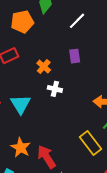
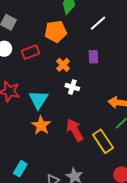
orange pentagon: (22, 22) -> (56, 31), moved
orange star: (21, 148) -> (41, 125), moved
red arrow: (46, 157) -> (75, 130), moved

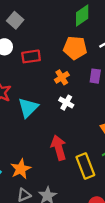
orange pentagon: (56, 31) -> (75, 48), moved
orange star: (41, 125) -> (21, 169), moved

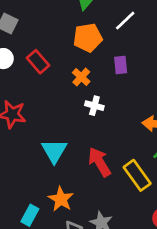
red rectangle: (31, 56) -> (38, 62), turned 72
cyan triangle: (28, 108) -> (54, 151), moved

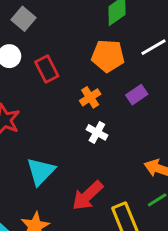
purple rectangle: (121, 65) -> (137, 95), turned 48
red arrow: (99, 162) -> (87, 196), turned -116

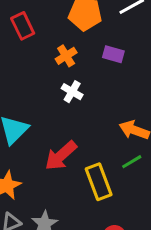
purple rectangle: (137, 95) -> (113, 54), turned 48

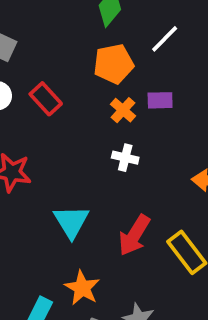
orange cross: (66, 56) -> (123, 110), moved

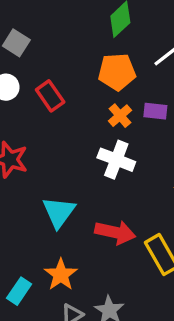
white cross: (125, 158) -> (116, 160), size x1.5
red arrow: (134, 235) -> (115, 232), turned -117

